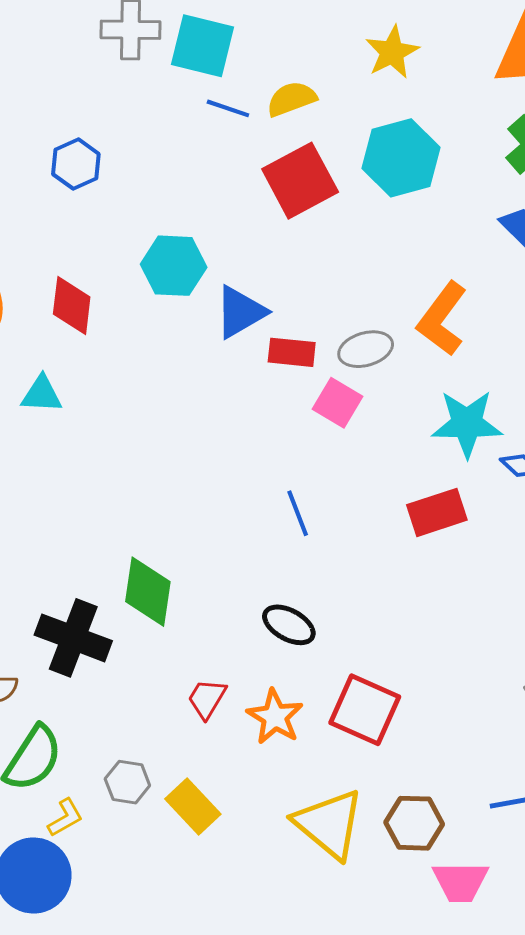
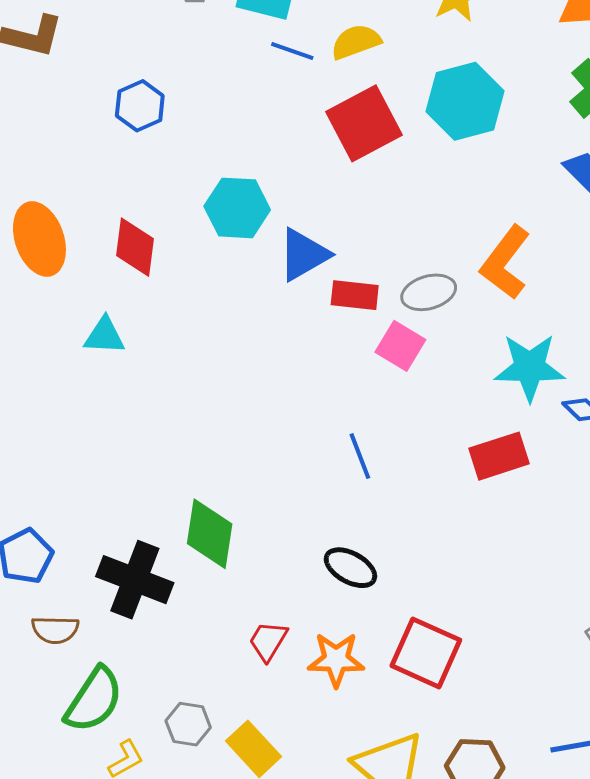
orange star: (275, 717) -> (336, 660), turned -30

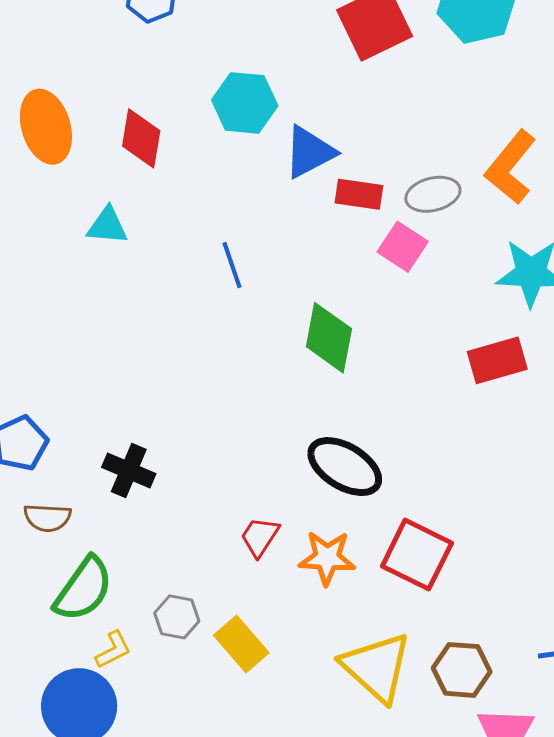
blue line: (360, 456) -> (232, 265), moved
green diamond: (210, 534) -> (329, 338), moved
black ellipse: (350, 568) -> (345, 467), size x1.4
black cross: (135, 580) -> (129, 471), size x0.7

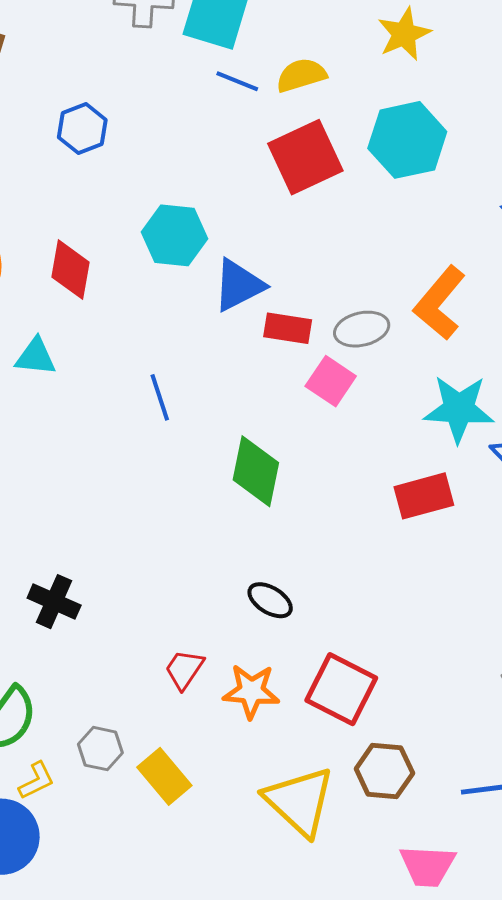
black ellipse: (345, 467) -> (270, 600), size x0.6
brown hexagon: (462, 670) -> (384, 771), moved

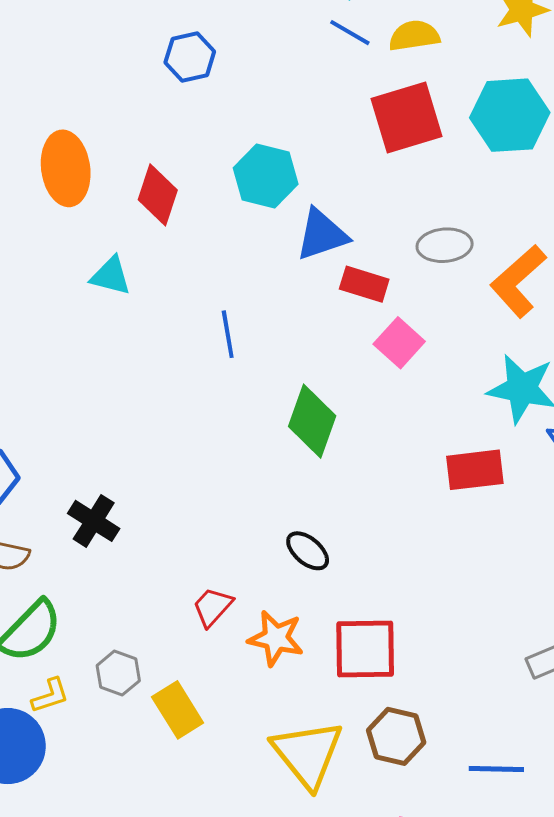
gray ellipse: (362, 329) -> (445, 245), moved
red square: (341, 689) -> (365, 649), turned -36

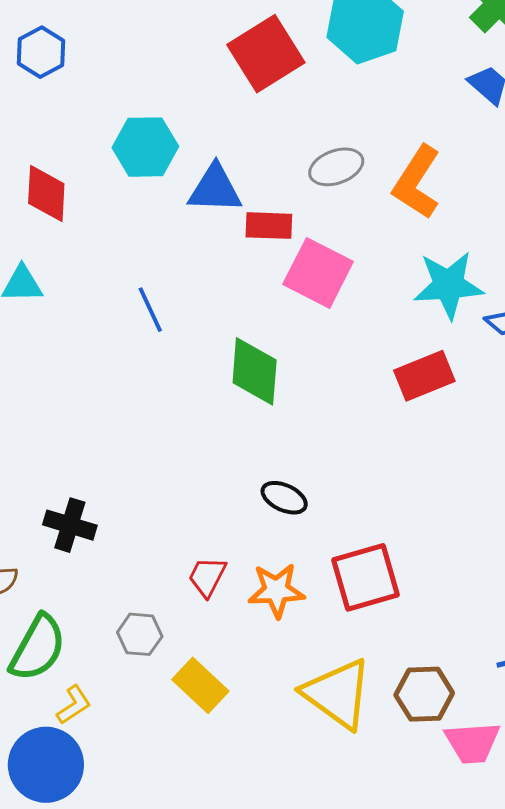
blue triangle: (322, 235) -> (215, 189), turned 36
pink square: (399, 343) -> (318, 273), size x1.4
gray hexagon: (118, 673) -> (140, 634), moved
brown hexagon: (396, 736) -> (424, 694), moved

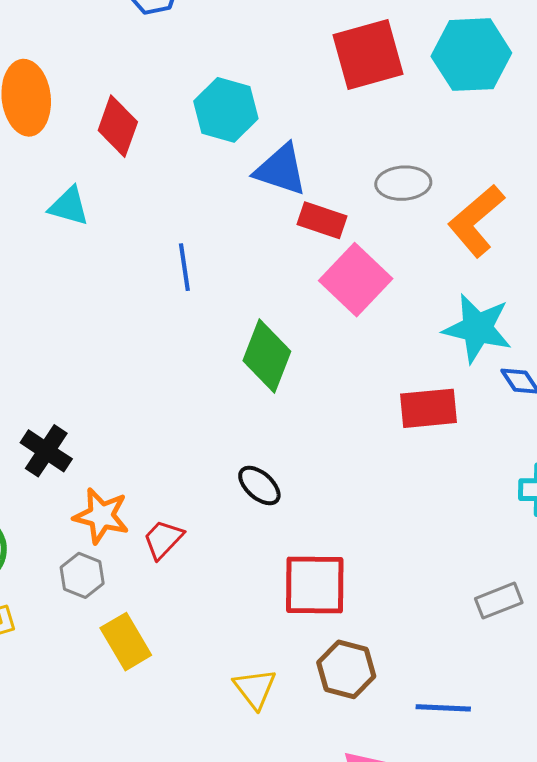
orange star: (276, 590) -> (101, 516), moved
yellow triangle: (337, 694) -> (255, 689), size x0.6
brown hexagon: (424, 694) -> (346, 669), moved

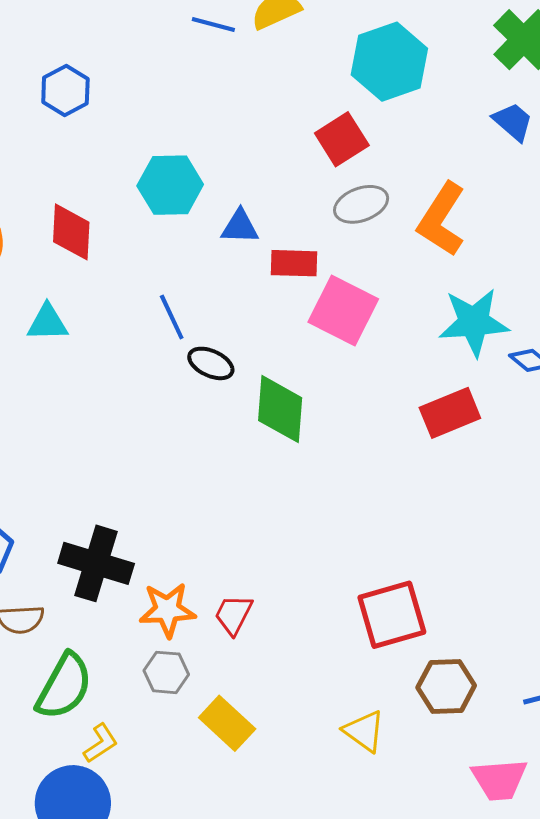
red square: (368, 55) -> (342, 139), moved, size x0.7
blue triangle: (281, 170) -> (240, 227), size x0.7
blue line: (184, 267) -> (172, 317), moved
black cross: (46, 451) -> (96, 563), size x1.4
black ellipse: (259, 486) -> (211, 363), moved

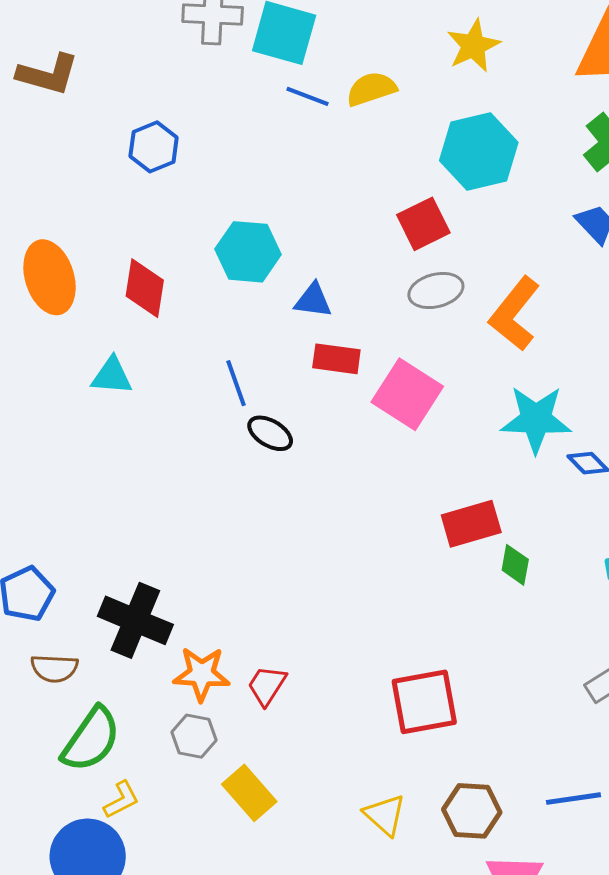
red rectangle: (294, 263) -> (336, 359), moved
green diamond: (280, 409) -> (515, 565), moved, size x0.6
red rectangle: (450, 413) -> (471, 524), moved
brown hexagon: (446, 686) -> (472, 811), moved

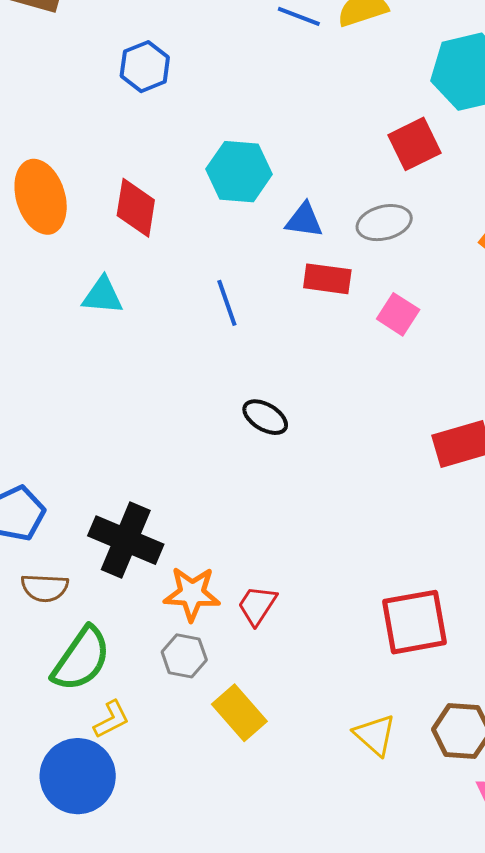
gray ellipse: (436, 291) -> (384, 223), moved
pink square: (407, 394) -> (398, 314), size x0.6
black ellipse: (270, 433) -> (265, 417), moved

